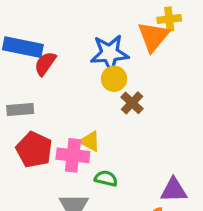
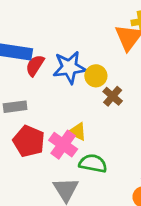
blue star: (110, 53) -> (69, 67), moved
pink cross: (73, 155) -> (63, 145), turned 32
green semicircle: (106, 178) -> (93, 163), size x1.4

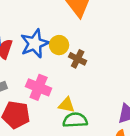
yellow triangle: (77, 132) -> (67, 105), moved
pink cross: (63, 145) -> (39, 87), moved

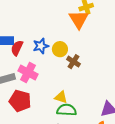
blue star: (35, 44) -> (41, 46), size x0.7
pink cross: (39, 87) -> (28, 73), moved

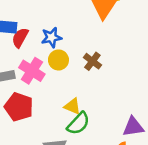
yellow circle: (60, 49) -> (58, 60), moved
green semicircle: (67, 110) -> (78, 123), turned 126

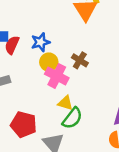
pink cross: (32, 71) -> (57, 76), moved
red pentagon: (19, 107) -> (24, 125), moved

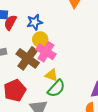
brown cross: (80, 60) -> (28, 58), moved, size x1.6
red pentagon: (24, 125) -> (15, 90), turned 30

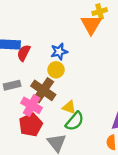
blue star: (35, 22) -> (59, 52), moved
pink cross: (46, 52) -> (32, 105), moved

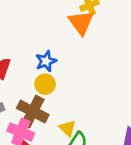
yellow triangle: (69, 107) -> (67, 128), turned 32

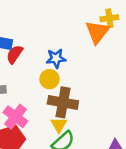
brown cross: (33, 111) -> (63, 102), moved, turned -32

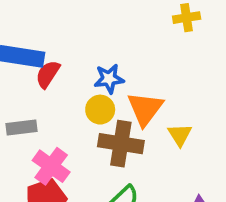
orange triangle: (97, 32) -> (145, 109), moved
yellow triangle: (59, 125) -> (180, 135), moved

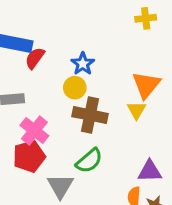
blue star: (109, 79) -> (83, 64), turned -30
orange triangle: (145, 109) -> (146, 85), moved

